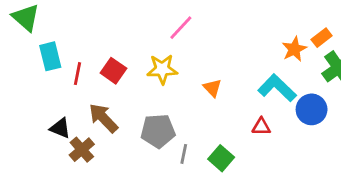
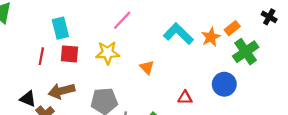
cyan rectangle: (50, 56) -> (60, 28), moved
red square: (113, 71) -> (69, 54), turned -30
cyan L-shape: (277, 88) -> (178, 34), moved
brown arrow: (103, 118) -> (62, 91), turned -60

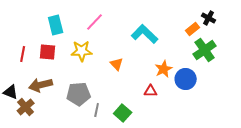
black cross: (269, 17) -> (209, 18), moved
cyan rectangle: (60, 28) -> (56, 25), moved
orange star: (211, 37) -> (164, 69), moved

